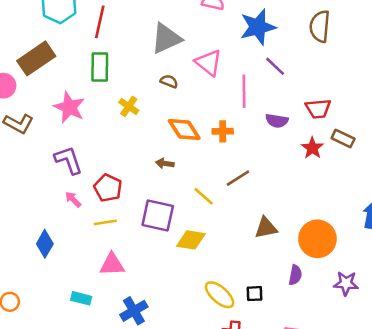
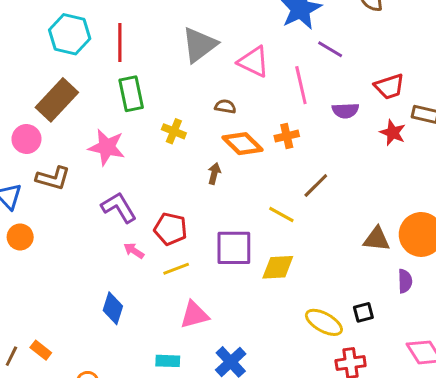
brown semicircle: (169, 81) -> (225, 106), moved
brown arrow: (165, 163) -> (214, 174), moved, turned 108
brown triangle: (266, 228) -> (377, 239), moved, turned 30

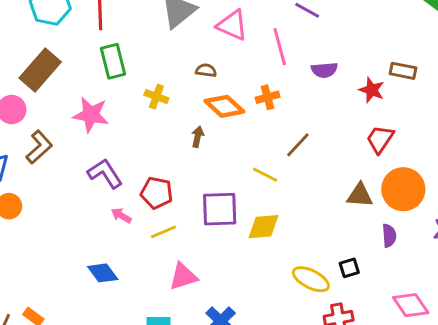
red trapezoid: (389, 87) -> (380, 139), moved, turned 144
brown L-shape: (53, 178) -> (39, 147), turned -56
blue diamond: (113, 308) -> (103, 273), turned -52

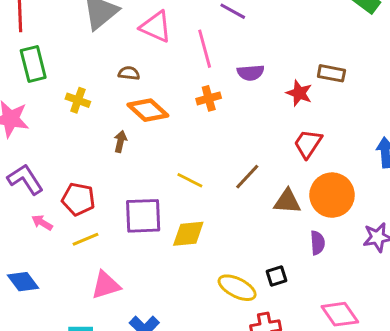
orange cross: (268, 97) -> (209, 98), moved
brown line: (298, 145) -> (247, 177), moved

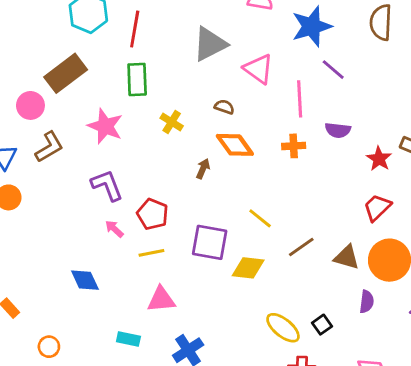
brown line: (247, 177) -> (301, 247), moved
black square: (277, 276) -> (322, 325), turned -30

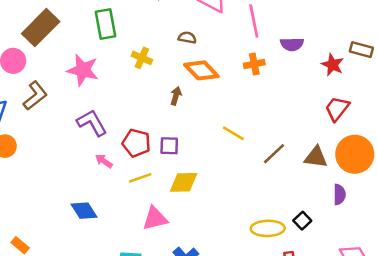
purple square: (210, 242) -> (169, 146), moved, size x0.6
yellow diamond: (248, 268) -> (184, 182), moved
yellow ellipse: (283, 328) -> (268, 228), turned -32

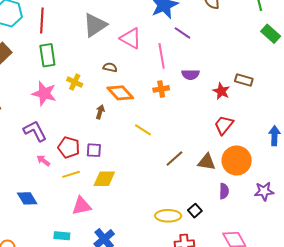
pink star: (83, 70) -> (44, 93), moved
yellow line: (233, 133) -> (143, 130), moved

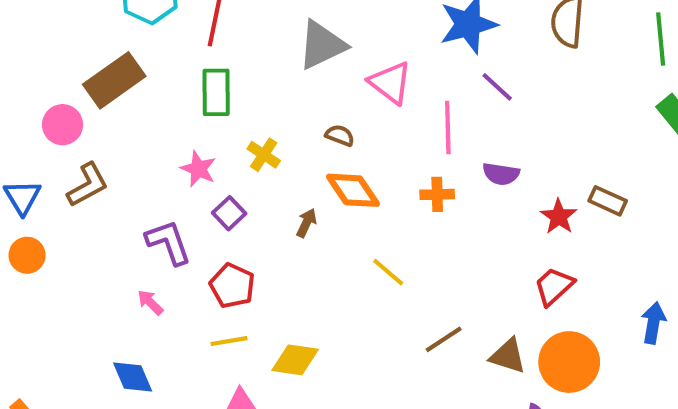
pink star: (44, 93) -> (198, 169), size x0.7
purple square: (94, 150) -> (229, 213), moved, turned 35
pink arrow: (43, 161) -> (150, 302), moved

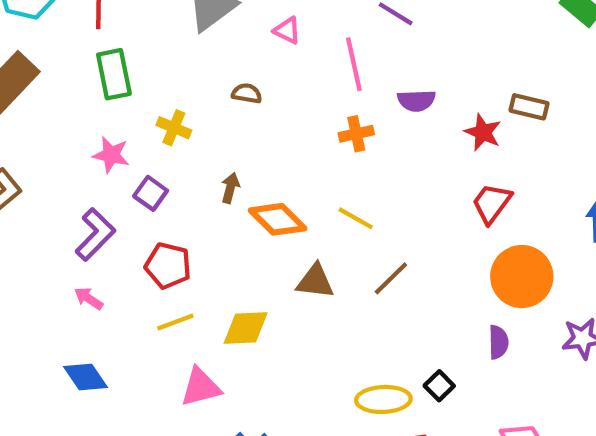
pink triangle: (390, 83) -> (287, 30), size x0.6
orange diamond: (353, 190) -> (278, 219), moved
purple L-shape: (169, 242) -> (95, 234), turned 75
yellow line: (388, 272) -> (356, 218), moved
brown triangle: (508, 356) -> (315, 281), moved

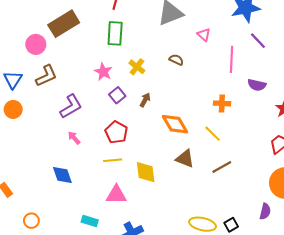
orange cross: (356, 134) -> (222, 103), moved
brown arrow: (230, 188) -> (145, 100), moved
purple L-shape: (95, 234) -> (71, 106), moved
yellow diamond: (246, 328) -> (146, 172), turned 70

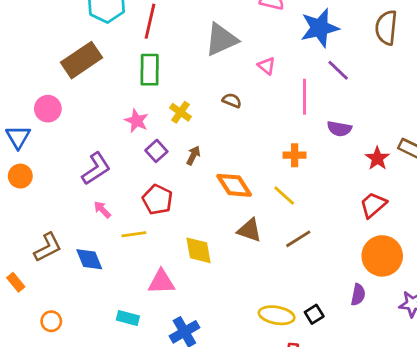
pink circle: (36, 44) -> (48, 109), moved
brown L-shape: (46, 76) -> (48, 247), moved
yellow line: (113, 160) -> (134, 234), moved

